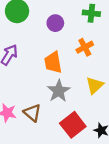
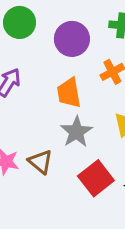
purple circle: (55, 23) -> (72, 39), size x1.5

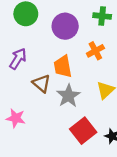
brown triangle: (40, 162) -> (42, 83), moved

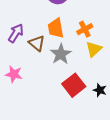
orange cross: (95, 51) -> (85, 29), moved
purple arrow: (18, 59) -> (16, 33), moved

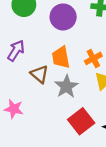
purple arrow: (16, 33) -> (16, 51), moved

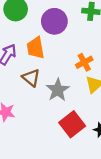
orange trapezoid: (61, 57) -> (36, 48), moved

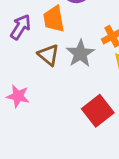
gray star: (58, 90) -> (80, 54), moved

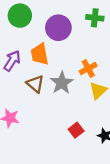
red square: (98, 111) -> (76, 130), size x0.6

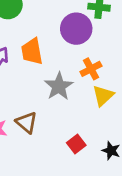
purple circle: (58, 28) -> (76, 29), moved
brown triangle: (35, 84) -> (27, 122), moved

